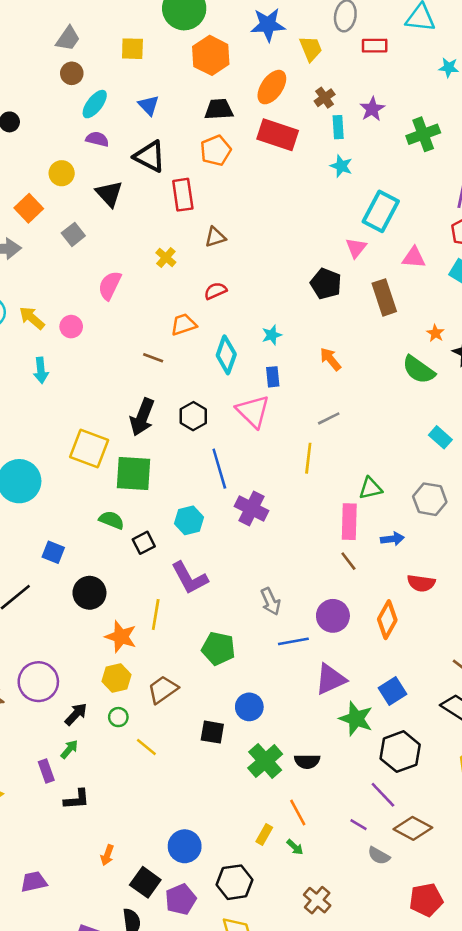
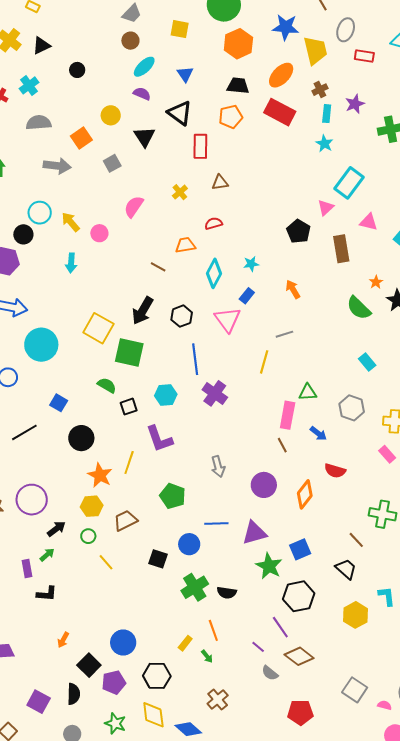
yellow trapezoid: (311, 49) -> (315, 50), size x1.4
blue rectangle: (273, 377) -> (247, 296), turned 35
blue arrow: (392, 539) -> (318, 434), turned 36
blue line: (293, 641) -> (216, 523), moved

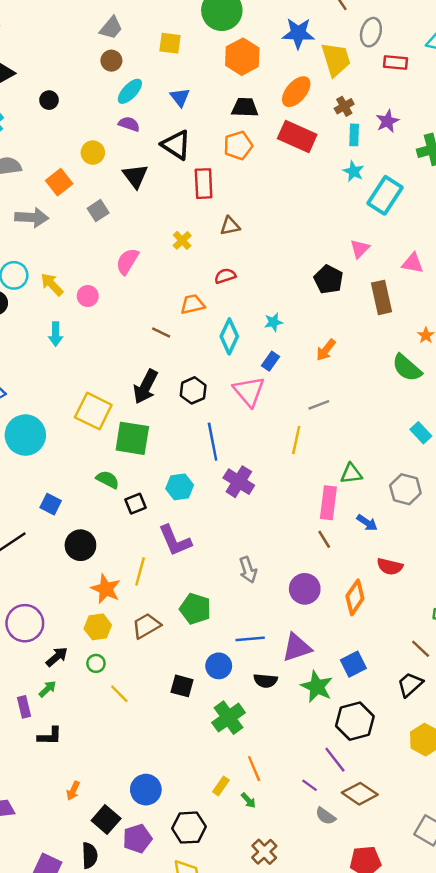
cyan rectangle: (349, 183) -> (385, 195), moved
orange arrow: (293, 289) -> (326, 350), turned -108
brown trapezoid: (125, 521) -> (146, 626), moved
black trapezoid: (346, 569) -> (410, 684), turned -80
black semicircle: (227, 593) -> (266, 681), moved

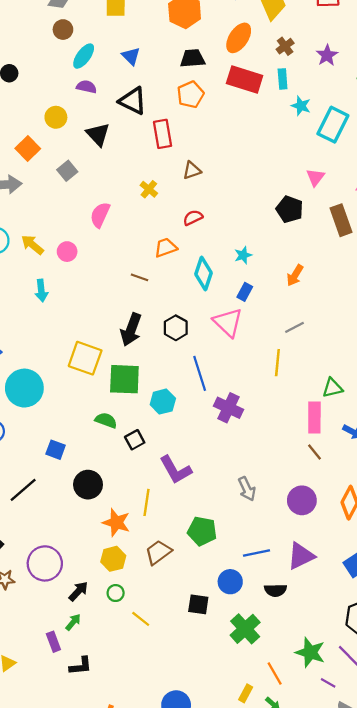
cyan rectangle: (354, 135) -> (283, 79), moved
cyan hexagon: (180, 487) -> (163, 402), moved
green star: (317, 687) -> (310, 652), moved

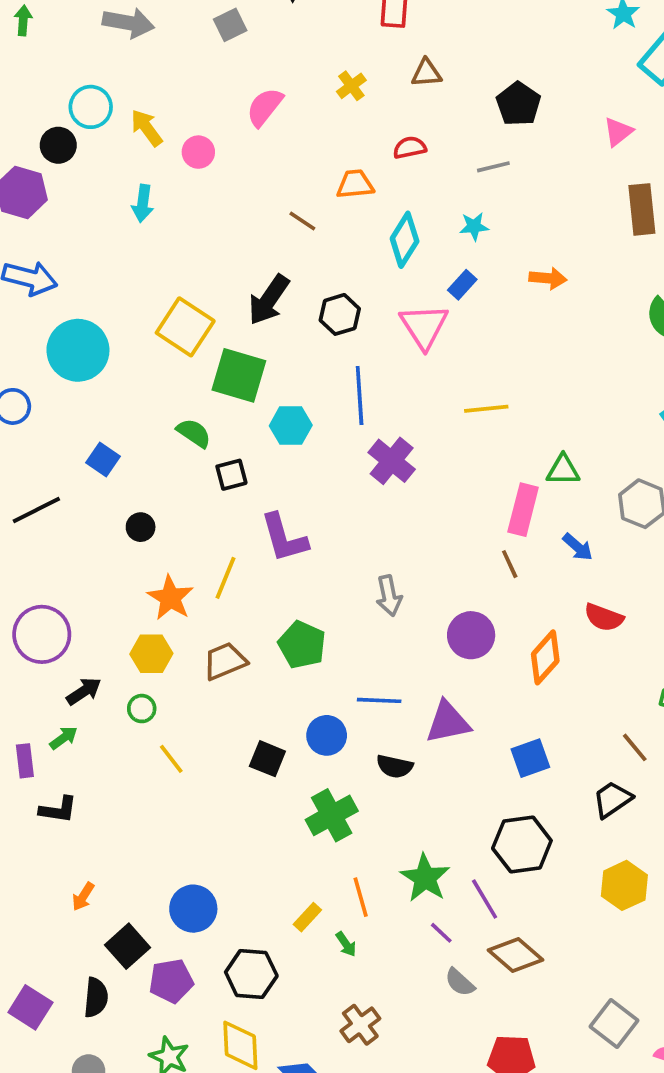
black pentagon: (290, 209) -> (518, 104), moved
orange arrow: (295, 275) -> (548, 278), turned -130
gray line: (295, 327) -> (493, 167), moved
yellow line: (277, 363) -> (486, 409), turned 65
black circle: (88, 485) -> (141, 527), size x0.6

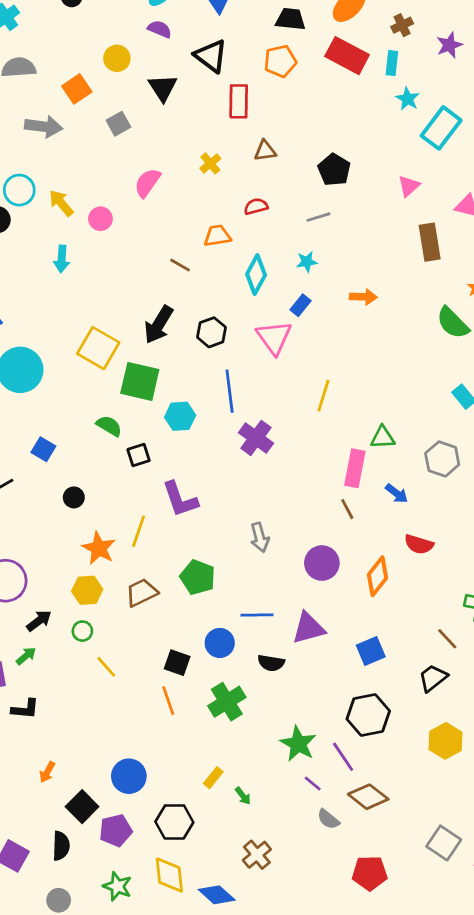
yellow line: (486, 409) -> (323, 396), turned -64
orange line: (361, 897) -> (168, 701), moved

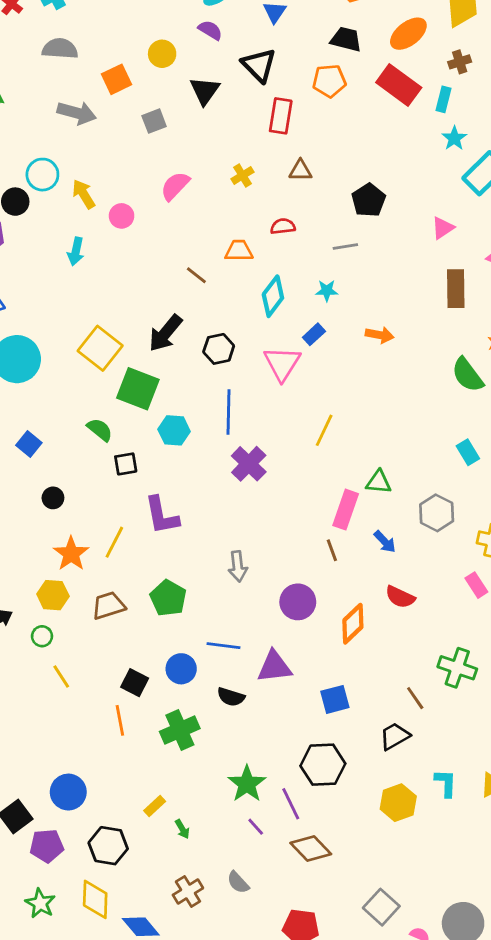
gray semicircle: (328, 819) -> (238, 882), moved

